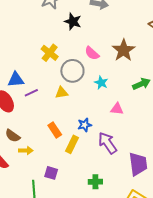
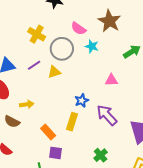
cyan star: (101, 83) -> (92, 46), moved
purple line: (31, 93) -> (34, 65), moved
orange rectangle: (55, 130) -> (48, 132), moved
yellow arrow: (26, 151) -> (27, 104), moved
green cross: (95, 182) -> (101, 155), turned -32

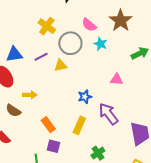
yellow rectangle: (72, 122) -> (79, 125), moved

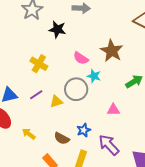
gray circle: (70, 43) -> (76, 89), moved
yellow arrow: (30, 95) -> (29, 134), turned -136
brown semicircle: (13, 111) -> (62, 138), moved

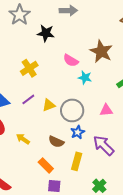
yellow cross: (39, 64) -> (29, 68), turned 30
gray circle: (76, 89) -> (72, 110), moved

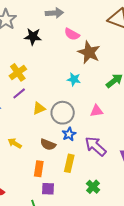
pink semicircle: (71, 60) -> (72, 34), moved
purple line: (28, 99) -> (19, 93), moved
orange rectangle: (46, 165) -> (39, 169), turned 56

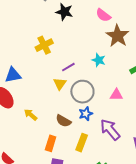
purple line: (19, 93) -> (68, 67), moved
yellow triangle: (39, 108) -> (60, 84), turned -40

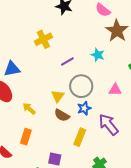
yellow triangle: (60, 84) -> (58, 96), moved
orange rectangle: (51, 143) -> (26, 137), moved

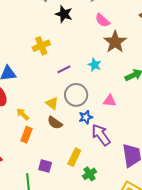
yellow triangle: (58, 96) -> (52, 103), turned -32
blue star: (84, 108) -> (86, 117), moved
orange rectangle: (26, 137) -> (26, 135), moved
yellow rectangle: (80, 137) -> (74, 157), moved

